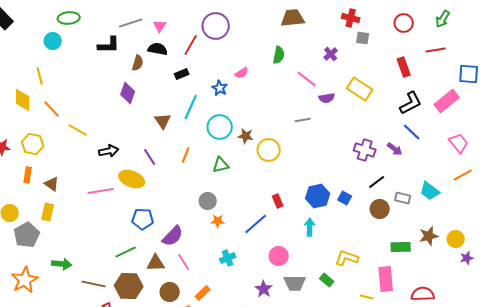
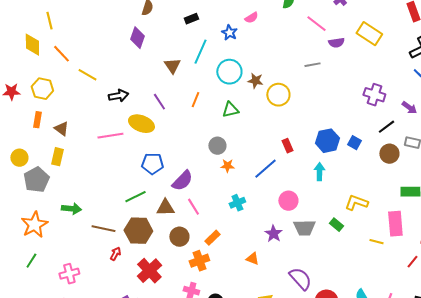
purple arrow: (395, 149) -> (409, 108), moved

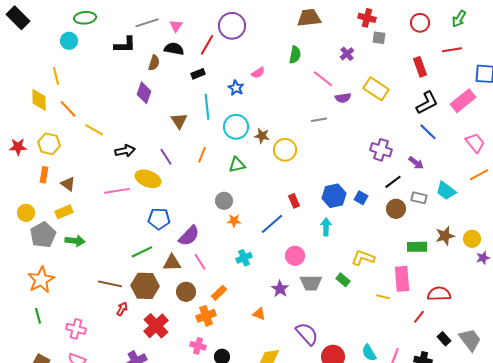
cyan line: (200, 52) -> (207, 107), turned -30
yellow rectangle: (57, 157) -> (64, 212), turned 54
green arrow: (71, 209) -> (75, 241), moved
green line: (31, 261) -> (38, 316), turned -49
pink cross: (69, 274) -> (76, 329), turned 30

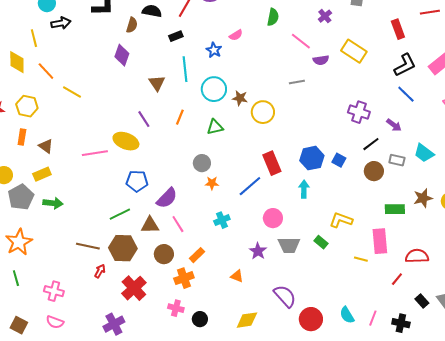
black arrow: (125, 151) -> (61, 23), moved
red rectangle: (294, 201) -> (272, 163), size x1.6

